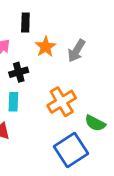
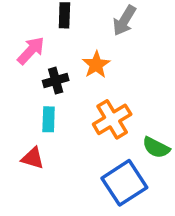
orange star: (46, 47) -> (96, 65), moved
gray arrow: (76, 51) -> (124, 21), moved

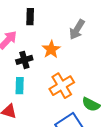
gray arrow: (124, 21) -> (77, 29), moved

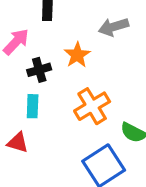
gray arrow: (77, 29) -> (114, 27), turned 42

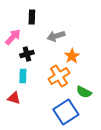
gray arrow: (114, 27) -> (56, 36), moved
orange star: (77, 55) -> (72, 56), moved

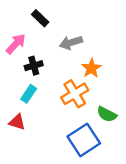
black rectangle: (32, 17) -> (40, 18), turned -48
cyan rectangle: (23, 76) -> (29, 94), turned 32

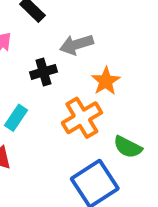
black cross: (34, 66) -> (43, 72), moved

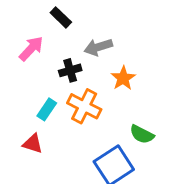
orange cross: (82, 118) -> (84, 106), moved, turned -32

